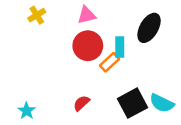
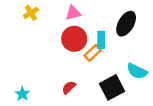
cyan semicircle: (162, 103) -> (137, 71), moved

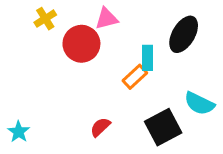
red circle: (74, 39) -> (81, 44), moved
cyan star: (22, 94) -> (19, 132), moved

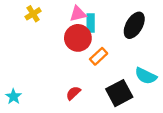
red circle: (81, 44) -> (78, 38), moved
cyan rectangle: (147, 58) -> (91, 23), moved

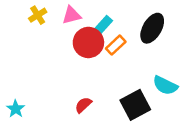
pink triangle: (78, 14) -> (72, 15), moved
cyan rectangle: (91, 23) -> (103, 26), turned 42
orange rectangle: (99, 56) -> (116, 45), moved

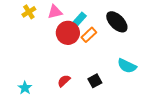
black ellipse: (152, 28) -> (117, 22), turned -75
black square: (135, 105) -> (95, 81), moved, size x0.6
cyan star: (16, 109) -> (25, 88), moved

